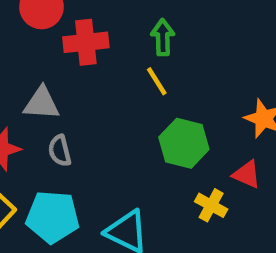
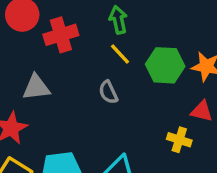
green hexagon: (184, 143) -> (165, 65), moved
gray semicircle: (60, 151) -> (108, 92), moved

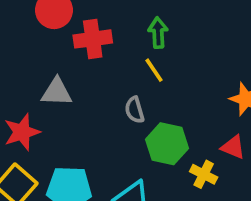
green hexagon: (165, 65) -> (167, 144), moved

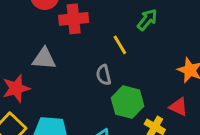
green arrow: (158, 33) -> (147, 20), moved, turned 40

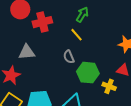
green arrow: (147, 20) -> (82, 15), moved

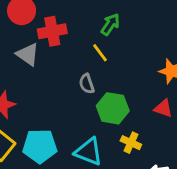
gray triangle: (27, 52) -> (28, 54), moved, turned 36
yellow cross: (109, 86) -> (131, 143), moved

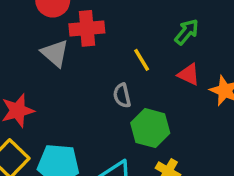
green arrow: (110, 24) -> (187, 32), moved
red triangle: (163, 108) -> (189, 74), moved

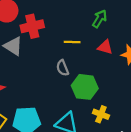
yellow line: (142, 60) -> (72, 42), turned -49

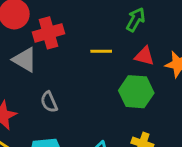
gray semicircle: (63, 68) -> (49, 102), moved
green hexagon: (85, 87) -> (136, 92), moved

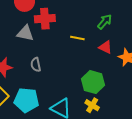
gray triangle: (25, 60) -> (25, 33), turned -30
green hexagon: (136, 92) -> (93, 82), moved

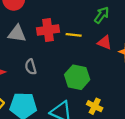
red cross: (45, 19) -> (48, 30), moved
green hexagon: (93, 82) -> (77, 77), moved

